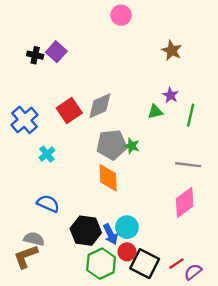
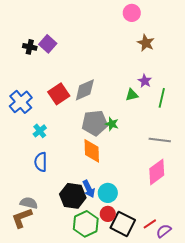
pink circle: (121, 15) -> (132, 13), moved
blue semicircle: (48, 204) -> (41, 162), moved, turned -114
blue arrow: (110, 234) -> (89, 189), moved

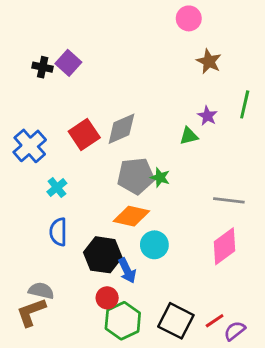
green line: (162, 98) -> (245, 104), moved
orange diamond: (92, 151) -> (131, 216), turned -75
cyan circle: (108, 193) -> (154, 245), moved
black hexagon: (73, 196) -> (103, 255), moved
red circle: (108, 214) -> (107, 298), moved

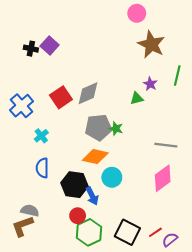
brown star: (209, 61) -> (151, 44), size x1.5

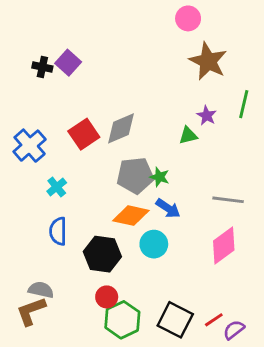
blue arrow: (92, 196) -> (168, 208), moved, turned -30

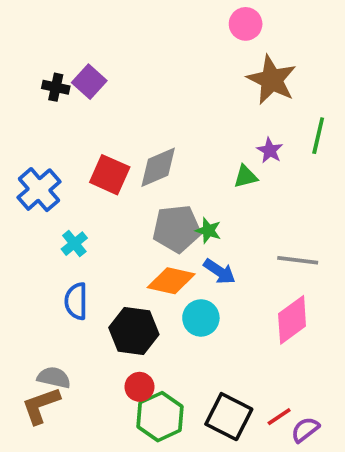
red square: (84, 134) -> (110, 175), turned -32

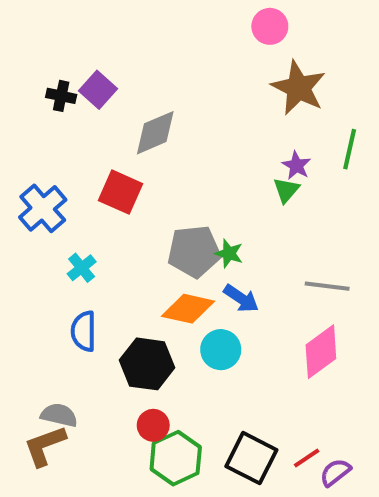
gray diamond: (158, 167) -> (155, 133), moved
green triangle: (246, 177) -> (286, 190), moved, turned -35

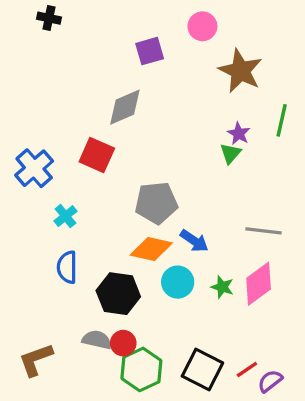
pink circle: (270, 26) -> (202, 26), moved
purple square: (98, 90) -> (150, 51), moved, turned 32
black cross: (61, 96) -> (49, 18), moved
green star: (229, 253) -> (222, 287), moved
gray semicircle: (59, 415) -> (97, 340), moved

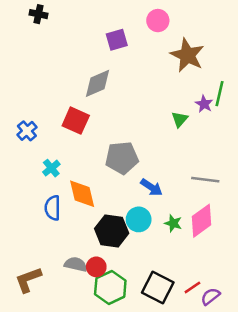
purple star: (239, 134) -> (204, 104), moved
blue cross: (34, 168) -> (27, 131), size x0.7
orange diamond: (151, 249) -> (82, 194), moved, turned 64
black hexagon: (118, 294) -> (112, 231), moved

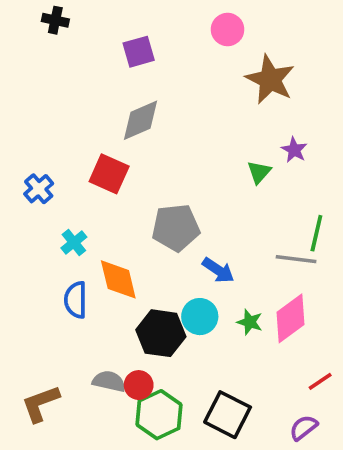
purple square: (117, 40) -> (139, 52), moved
green line: (219, 94) -> (316, 233), moved
red line: (192, 287) -> (320, 381), moved

